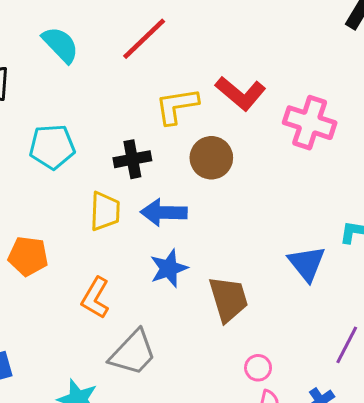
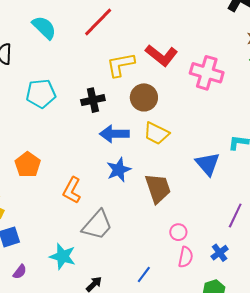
yellow trapezoid: (105, 211) -> (156, 133), moved, turned 116
orange pentagon: (28, 256) -> (28, 165), turned 30

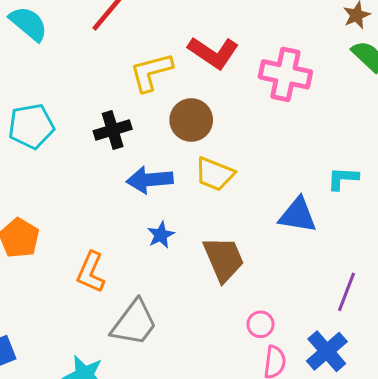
blue triangle: (208, 164) -> (298, 215), turned -36
blue star: (119, 170) -> (161, 235), size x0.7
blue cross: (220, 253) -> (327, 351), size x1.5

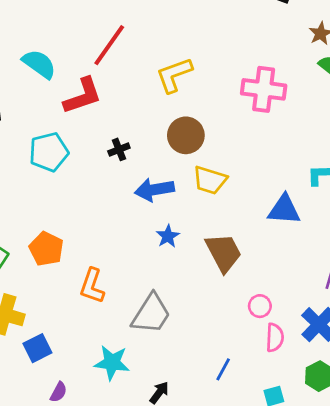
red L-shape: (213, 53) -> (83, 96), moved, turned -48
yellow L-shape: (151, 72) -> (174, 75), moved
black cross: (113, 130) -> (119, 149), size x0.7
orange L-shape: (91, 272) -> (92, 286), moved

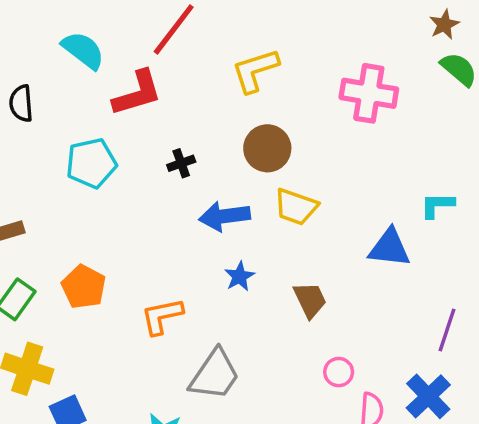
brown trapezoid: (224, 253) -> (310, 300), size x0.7
orange L-shape: (92, 286) -> (162, 316), moved, turned 57
pink circle: (260, 306) -> (339, 372), moved

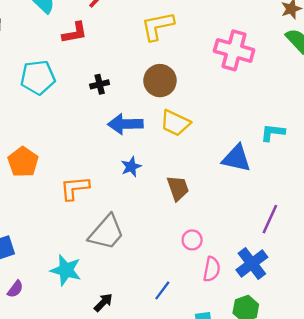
red L-shape: (137, 93) -> (75, 33), size x0.7

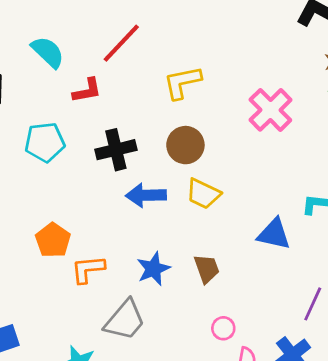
pink cross: (234, 50) -> (270, 110), turned 30
black cross: (100, 84) -> (116, 150), size x1.8
orange pentagon: (23, 162) -> (53, 240), moved
blue star: (131, 167) -> (153, 269), moved, size x1.4

